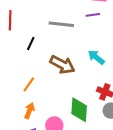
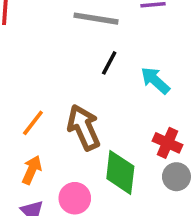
black line: (31, 44) -> (109, 63), moved
brown arrow: (62, 65) -> (84, 127), moved, turned -145

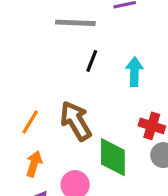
cyan arrow: (155, 80) -> (134, 72), turned 56

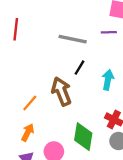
brown arrow: (76, 121) -> (61, 91), moved

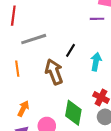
gray line: (73, 39) -> (34, 39), moved, turned -30
orange line: (30, 103) -> (17, 69), moved, turned -49

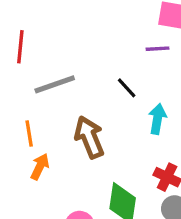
black line: (70, 50) -> (127, 88), moved, turned -72
orange arrow: (23, 109) -> (40, 167), moved

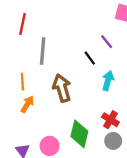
purple line: (157, 49) -> (107, 42), moved, turned 48
gray line: (55, 84) -> (43, 51), turned -72

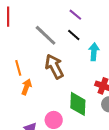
purple line: (107, 42) -> (75, 15), moved
gray line: (43, 51) -> (46, 35), moved, turned -40

